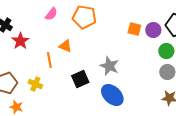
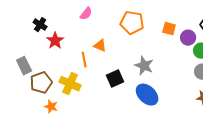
orange pentagon: (84, 17) -> (132, 23), moved
purple circle: (153, 30) -> (188, 38), moved
yellow cross: (35, 84) -> (70, 84), size x1.5

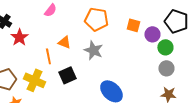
gray star: (144, 66) -> (93, 50), moved
black square: (115, 79) -> (67, 75), moved

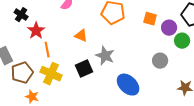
gray star: (93, 50) -> (105, 56), moved
orange line: (48, 56) -> (47, 50), moved
gray circle: (166, 68) -> (160, 61), moved

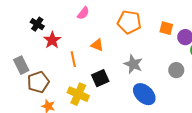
orange line: (47, 50) -> (73, 59), moved
gray star: (105, 56) -> (133, 64), moved
yellow cross: (51, 74) -> (78, 94), moved

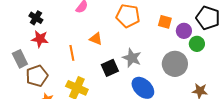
red star: (52, 40) -> (40, 39), moved, turned -30
gray circle: (176, 70) -> (175, 64), size x1.6
black square: (100, 78) -> (110, 68), moved

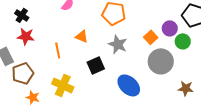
orange square: (165, 22) -> (151, 37), moved, turned 32
gray star: (132, 58) -> (118, 44), moved

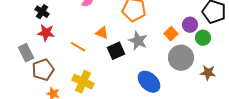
orange line: (58, 50) -> (78, 47), turned -49
black square: (96, 65) -> (116, 51), moved
brown star: (186, 88) -> (208, 73), moved

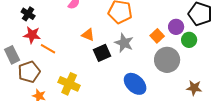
orange line: (78, 47) -> (48, 49), moved
brown star: (208, 73) -> (194, 88), moved

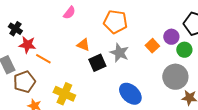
black cross: (28, 14) -> (15, 29), moved
gray circle: (167, 60) -> (175, 77), moved

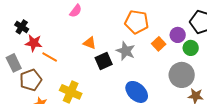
orange pentagon: (115, 22) -> (137, 22), moved

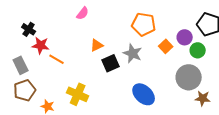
orange triangle: (90, 43) -> (97, 45), turned -48
brown pentagon: (31, 80) -> (25, 90), moved

